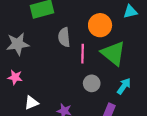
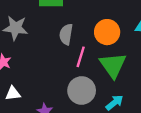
gray circle: (92, 83) -> (82, 91), size x1.5

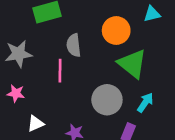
pink line: (81, 57) -> (60, 71), moved

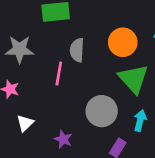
cyan arrow: (145, 103) -> (140, 120), turned -30
white triangle: (36, 124) -> (25, 123), turned -30

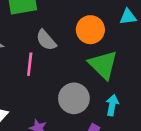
gray semicircle: (77, 50) -> (46, 40), turned -40

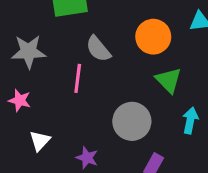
green triangle: (103, 65) -> (169, 80), size x0.7
cyan arrow: (112, 105) -> (190, 120), moved

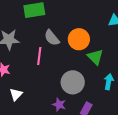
orange circle: (153, 37) -> (79, 39), moved
purple star: (87, 158) -> (59, 105), moved

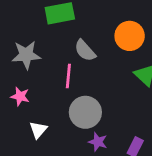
orange circle: (79, 39) -> (130, 36), moved
gray circle: (73, 82) -> (85, 112), moved

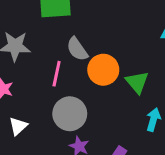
orange circle: (130, 36) -> (103, 70), moved

